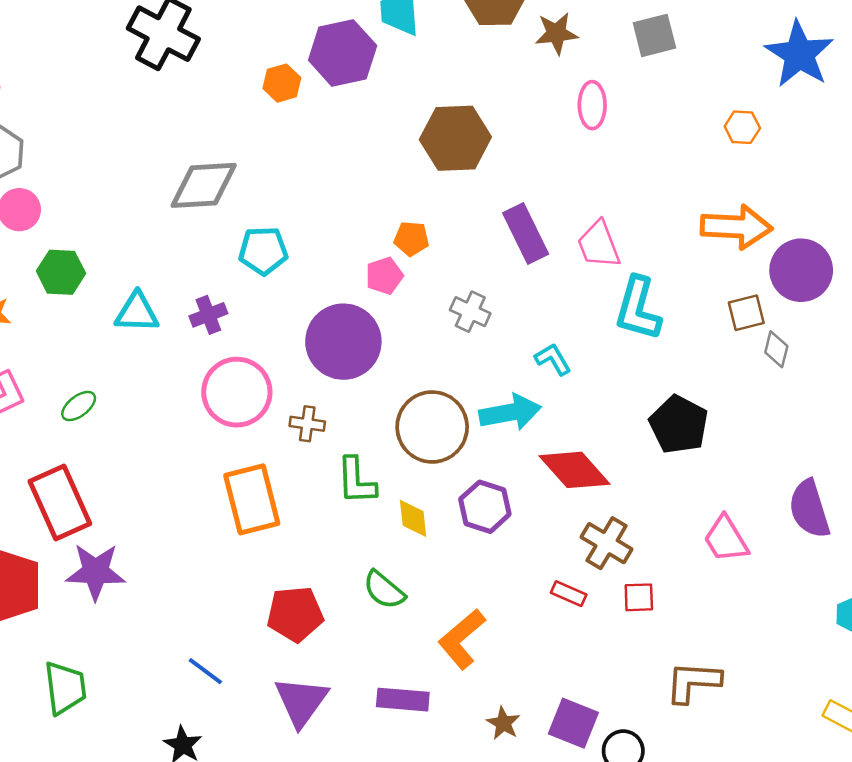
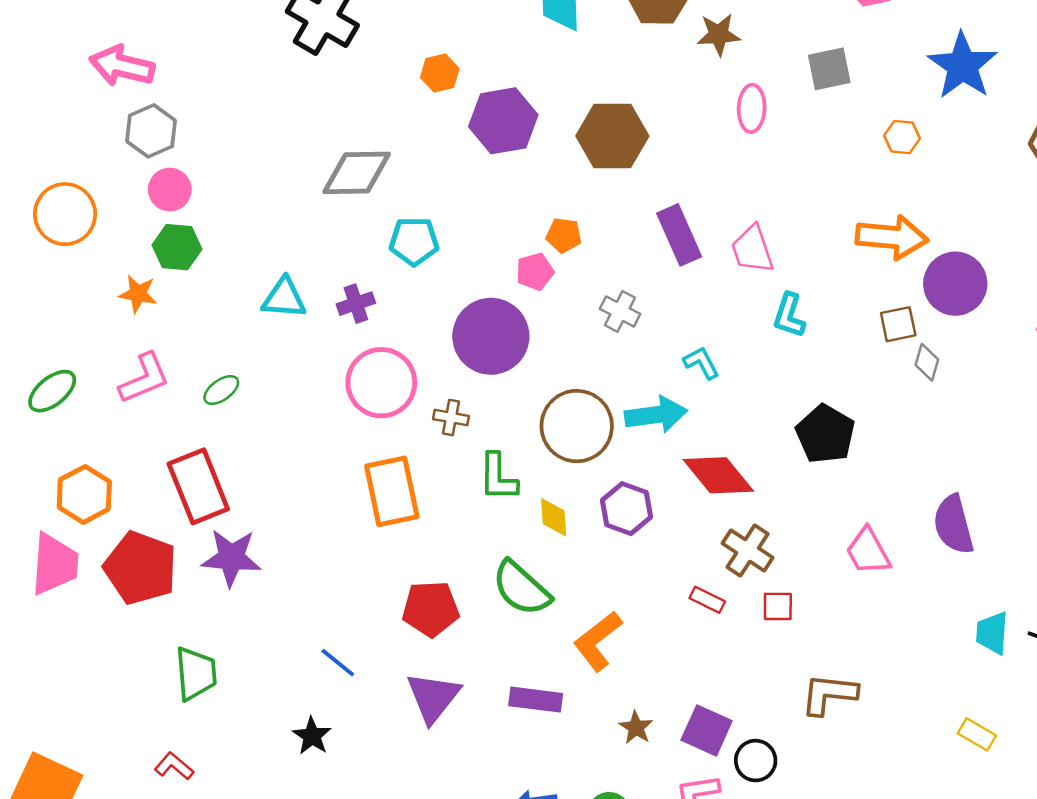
gray square: (654, 35) -> (829, 69), moved
purple hexagon: (343, 53) -> (503, 121), moved
green hexagon: (61, 272) -> (177, 247), moved
cyan L-shape: (638, 309) -> (789, 315), size x0.7
green semicircle: (384, 590) -> (521, 588), size x1.4

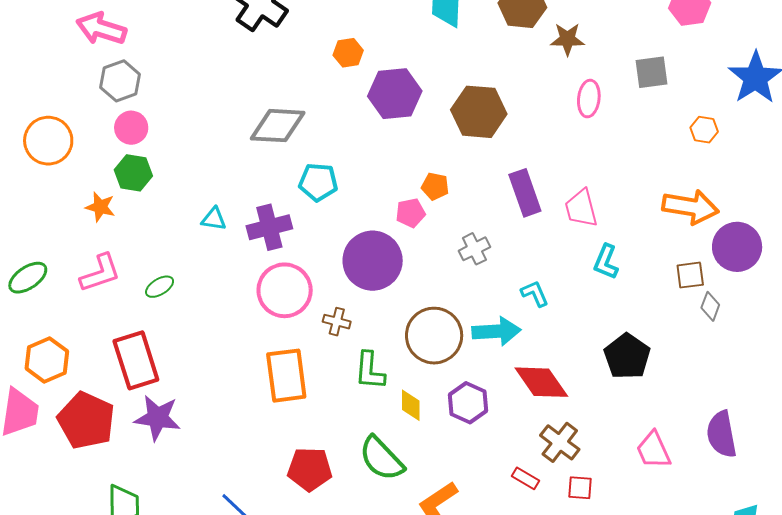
cyan triangle: (284, 298) -> (214, 219), size x0.7
purple cross: (356, 304) -> (269, 227), size x1.5
gray cross: (620, 311) -> (474, 249), turned 32

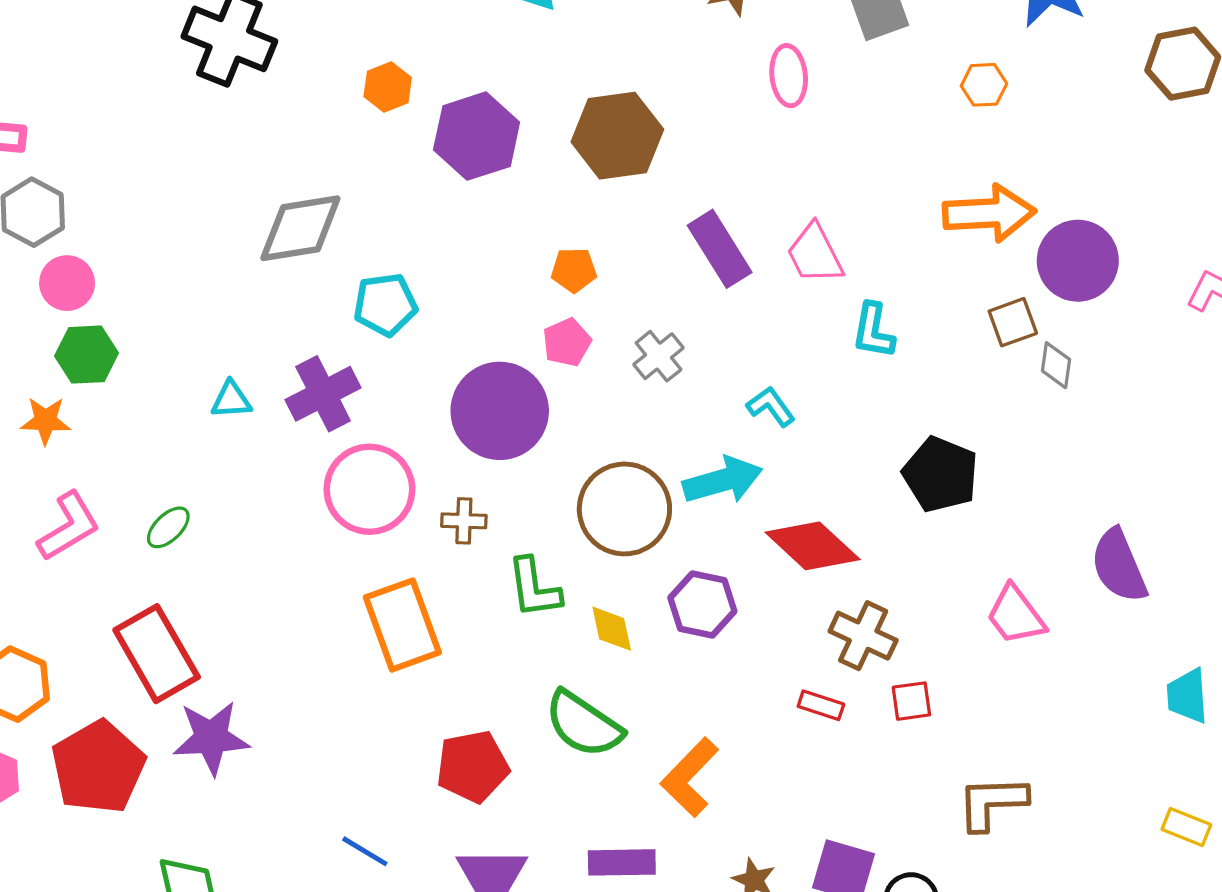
pink pentagon: (411, 213) -> (567, 342), moved
red pentagon: (86, 420) -> (98, 767), turned 30

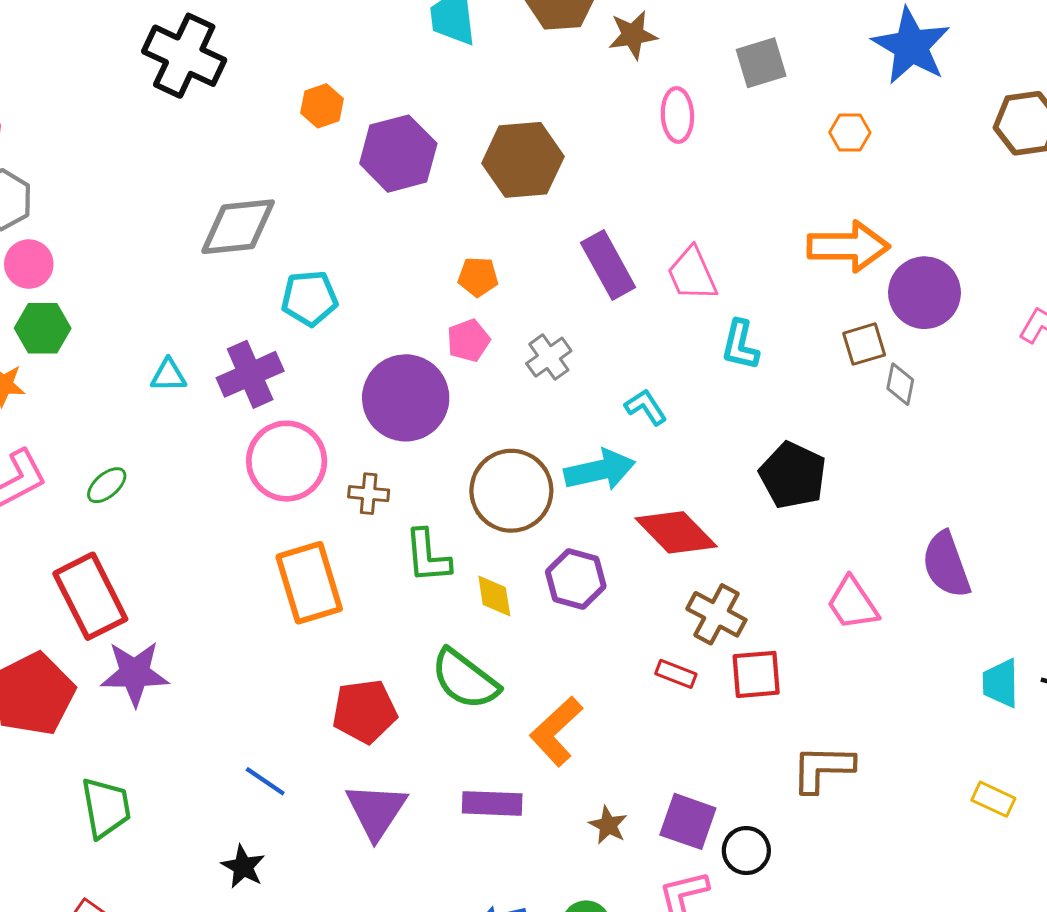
red square: (911, 701) -> (756, 674), size x1.4

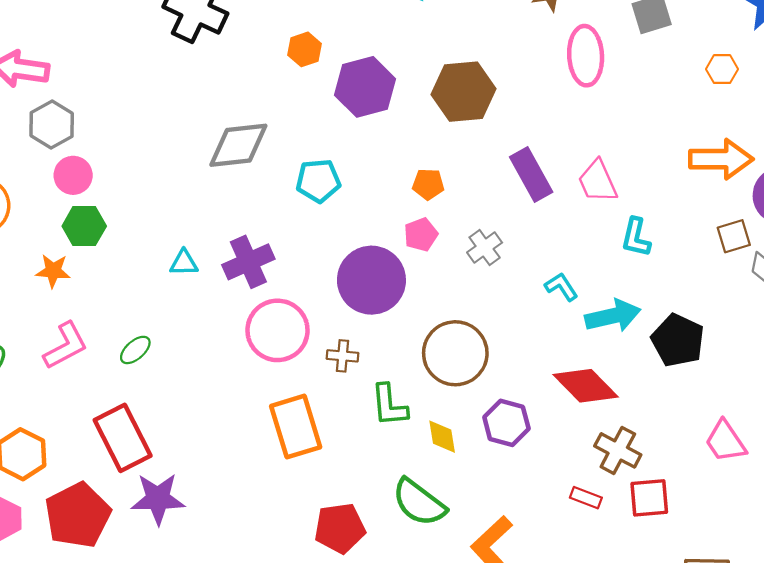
pink ellipse: (677, 115) -> (586, 56), size x1.4
cyan pentagon: (309, 298) -> (318, 181), moved
cyan arrow: (600, 470) -> (613, 316), moved

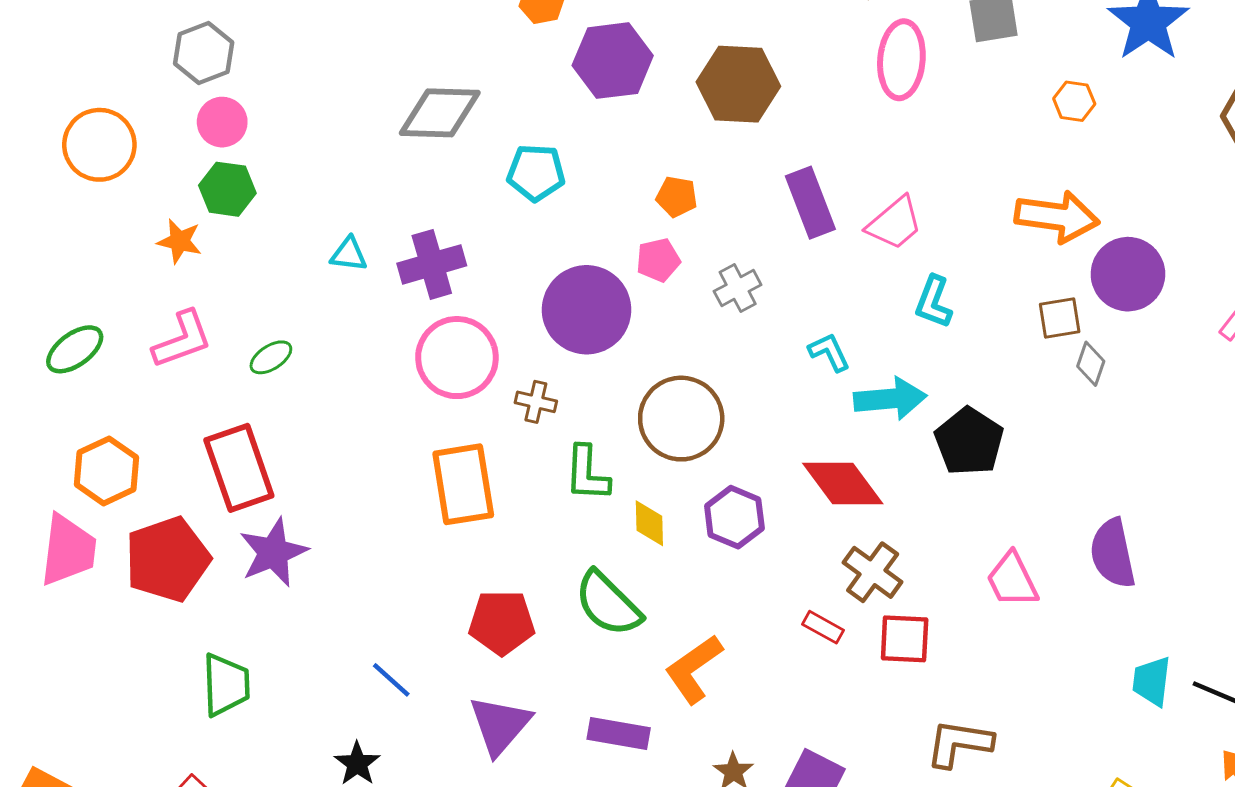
pink trapezoid: (598, 181) -> (895, 223), turned -114
purple star: (158, 499) -> (273, 552), turned -30

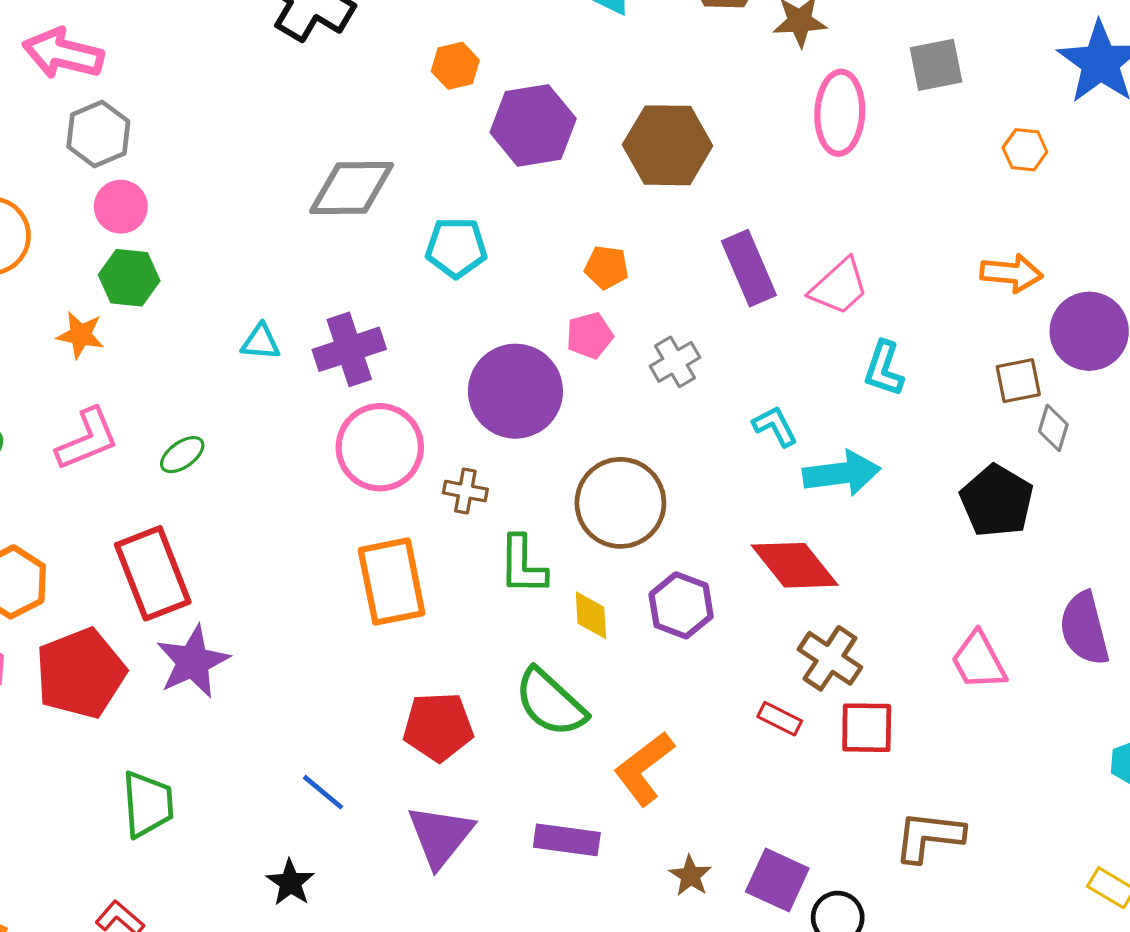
orange arrow: (1057, 217) -> (1011, 273), size x0.7
black pentagon: (969, 442) -> (997, 501), moved

